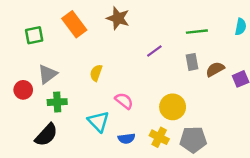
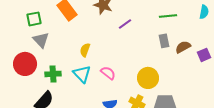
purple line: (154, 51) -> (125, 24), moved
gray triangle: (47, 74) -> (41, 40), moved, turned -36
red circle: (23, 90) -> (25, 64), size x1.5
cyan triangle: (98, 121) -> (82, 74), moved

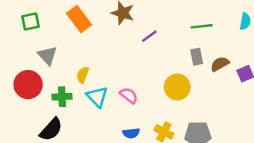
green square: (34, 19) -> (30, 21), moved
yellow semicircle: (85, 50) -> (83, 75), moved
yellow circle: (148, 78) -> (177, 87), moved

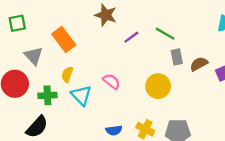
orange rectangle: (79, 19) -> (64, 40), moved
green line: (202, 26) -> (165, 34), moved, turned 36
pink semicircle: (129, 95) -> (112, 81), moved

